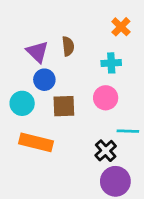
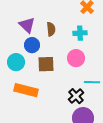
brown semicircle: (68, 46) -> (51, 29), moved

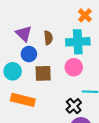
cyan cross: (80, 33) -> (78, 42), size x1.6

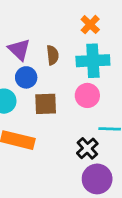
orange cross: (85, 15) -> (90, 25), moved

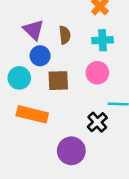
cyan cross: (93, 61) -> (103, 40), size x0.7
purple circle: (97, 179) -> (71, 151), moved

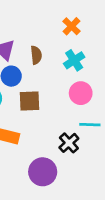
cyan cross: (103, 40) -> (74, 60), turned -30
pink circle: (97, 73) -> (81, 93), moved

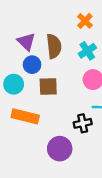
brown semicircle: (36, 55) -> (54, 46), size x1.5
black cross: (69, 143) -> (83, 123), turned 30

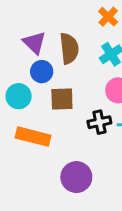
black cross: (83, 123) -> (99, 122), moved

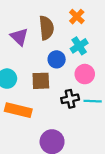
brown semicircle: (69, 48) -> (46, 28), moved
blue circle: (42, 72) -> (57, 59), moved

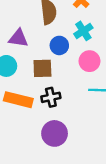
purple triangle: (19, 37) -> (18, 38), moved, turned -36
black cross: (70, 99) -> (51, 97), moved

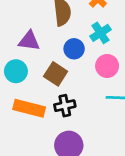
brown square: (42, 68) -> (56, 74), turned 35

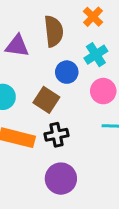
purple triangle: (29, 41) -> (17, 46), moved

